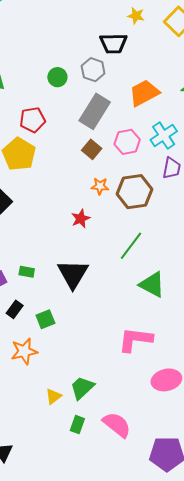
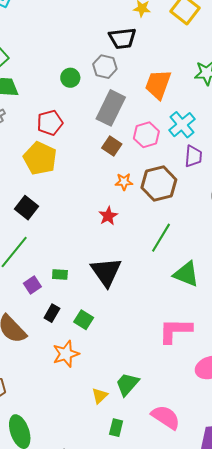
orange trapezoid: (144, 93) -> (158, 84), turned -36
green square: (45, 319) -> (84, 320), turned -30
green rectangle: (77, 425) -> (116, 428), moved

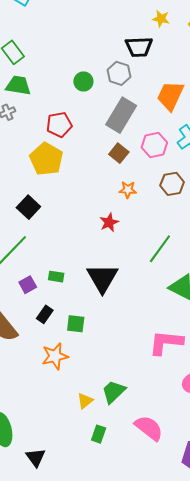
brown hexagon: (159, 184) -> (172, 184), moved, size x0.7
green square: (84, 320) -> (76, 324), turned -30

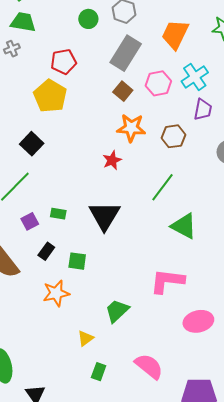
brown hexagon: (172, 184) -> (173, 136), moved
orange star: (128, 190) -> (131, 128), size x1.6
green trapezoid: (114, 392) -> (117, 311), moved

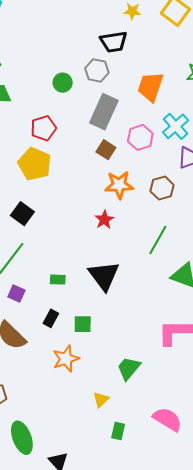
purple square: (30, 221) -> (16, 294), moved, turned -30

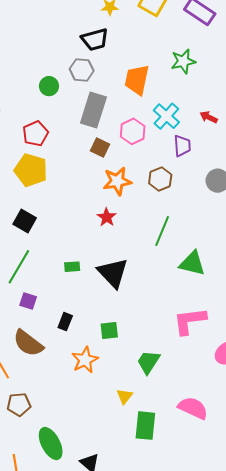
green rectangle: (58, 280) -> (72, 267), moved
green square: (83, 324) -> (109, 330), moved
green rectangle: (118, 431) -> (145, 426), size x1.6

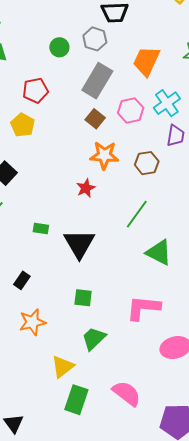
yellow pentagon: (31, 170) -> (23, 125), size x0.7
green square: (109, 330) -> (83, 298), moved
yellow triangle: (125, 396) -> (63, 367), size x1.4

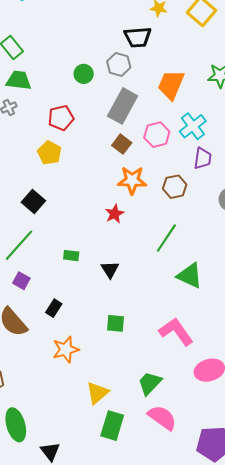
black triangle: (79, 244) -> (110, 270), size x0.6
pink L-shape: (143, 308) -> (176, 332), turned 51
green trapezoid: (94, 339) -> (150, 383), moved

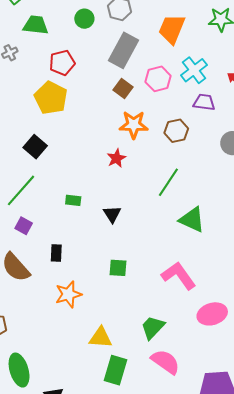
green trapezoid: (19, 80) -> (36, 25), moved
yellow pentagon: (49, 153) -> (51, 98), size x1.4
purple trapezoid: (203, 158) -> (204, 102), turned -90
black rectangle: (54, 308) -> (56, 253), turned -30
yellow triangle: (97, 393) -> (100, 338), turned 45

